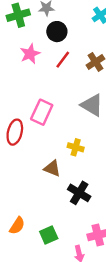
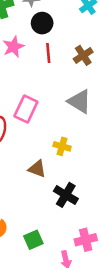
red line: (63, 60) -> (48, 53), turned -42

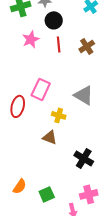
gray triangle: (79, 102) -> (84, 95), moved
yellow cross: (62, 146) -> (59, 115), moved
black cross: (66, 195) -> (84, 158), moved

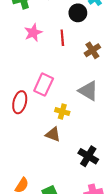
black circle: (54, 20) -> (78, 13), moved
brown cross: (87, 46) -> (92, 50), moved

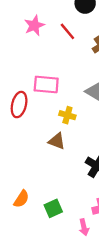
red line: (62, 38) -> (67, 31), turned -35
pink rectangle: (44, 85) -> (46, 84), turned 70

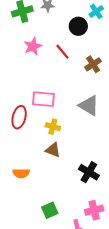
yellow cross: (67, 115) -> (53, 127), moved
orange semicircle: (21, 199) -> (21, 173), moved, turned 56

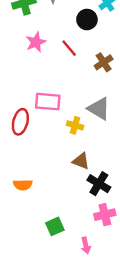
yellow cross: (53, 127) -> (75, 125), moved
brown triangle: (53, 150) -> (81, 161), moved
pink cross: (94, 210) -> (105, 215), moved

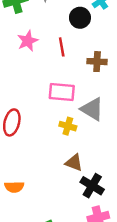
red line: (69, 48) -> (62, 47), turned 30
brown cross: (104, 62) -> (97, 62), turned 36
pink rectangle: (48, 102) -> (62, 92), moved

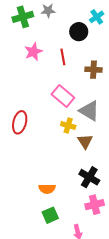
pink rectangle: (62, 92) -> (63, 96), turned 35
brown triangle: (74, 163) -> (85, 141), moved, turned 35
orange semicircle: (14, 187) -> (47, 189), moved

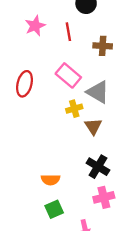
red ellipse: (20, 122) -> (25, 84), moved
yellow cross: (68, 126) -> (74, 109), turned -32

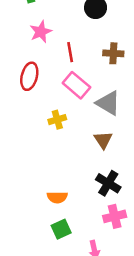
red line: (68, 32) -> (70, 52), moved
red ellipse: (25, 84) -> (29, 76), moved
yellow cross: (74, 109) -> (57, 120), moved

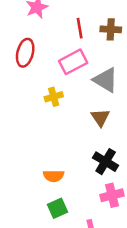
red line: (70, 52) -> (80, 28), moved
pink rectangle: (76, 85) -> (73, 62), turned -68

